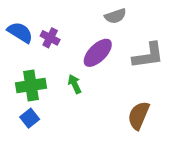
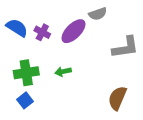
purple ellipse: (98, 53) -> (73, 31), moved
green arrow: (75, 84) -> (63, 72), turned -77

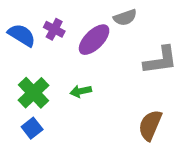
purple cross: (42, 32) -> (54, 29), moved
green cross: (26, 73) -> (34, 93), turned -35

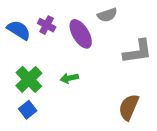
purple ellipse: (94, 40) -> (81, 34), turned -76

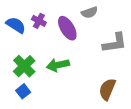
green arrow: (69, 78) -> (58, 65), size x1.5

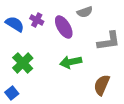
green arrow: (58, 65) -> (71, 62), moved
blue square: (23, 91) -> (12, 93), moved

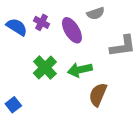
green cross: (23, 63) -> (45, 68), moved
brown semicircle: (102, 85) -> (98, 95), moved

